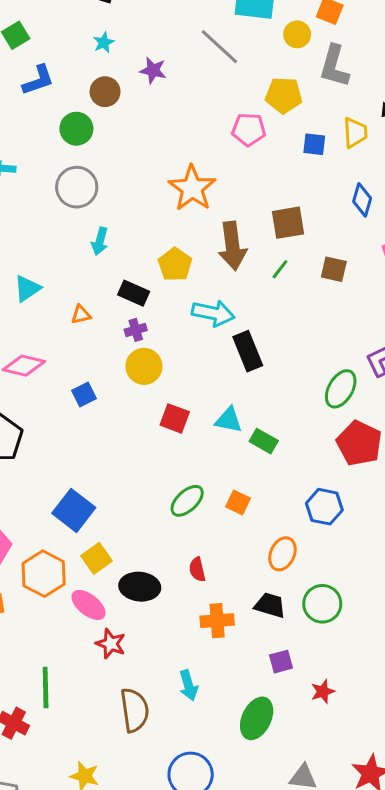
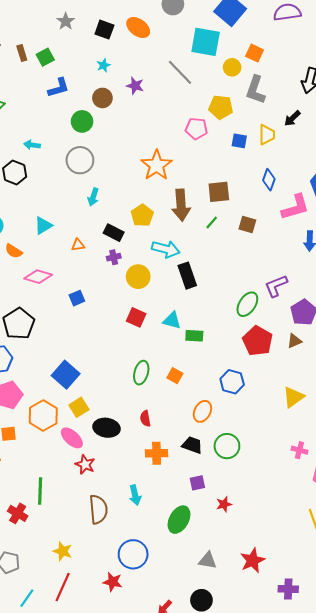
yellow circle: (144, 366) -> (138, 277), moved
green rectangle: (264, 441) -> (194, 336), turned -30
green ellipse: (187, 501) -> (141, 373), turned -35

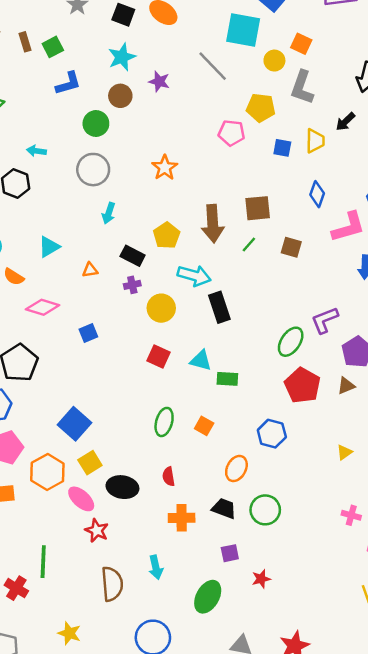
cyan star: (103, 65) -> (122, 57), size x1.6
orange star: (157, 165) -> (165, 168), moved, size x0.7
yellow triangle: (293, 397) -> (344, 452), size x0.6

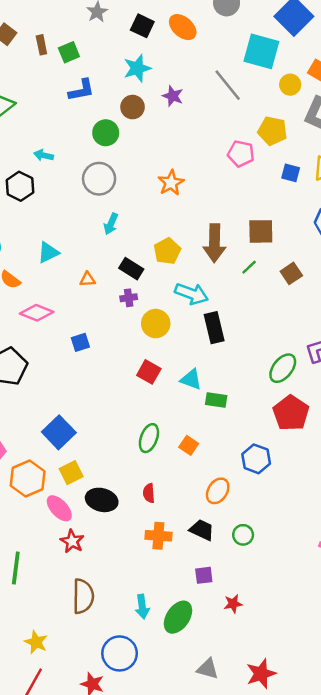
brown square: (291, 247) -> (291, 273), turned 35
green circle: (265, 510) -> (243, 535), size x0.7
cyan arrow: (156, 567) -> (142, 607), moved

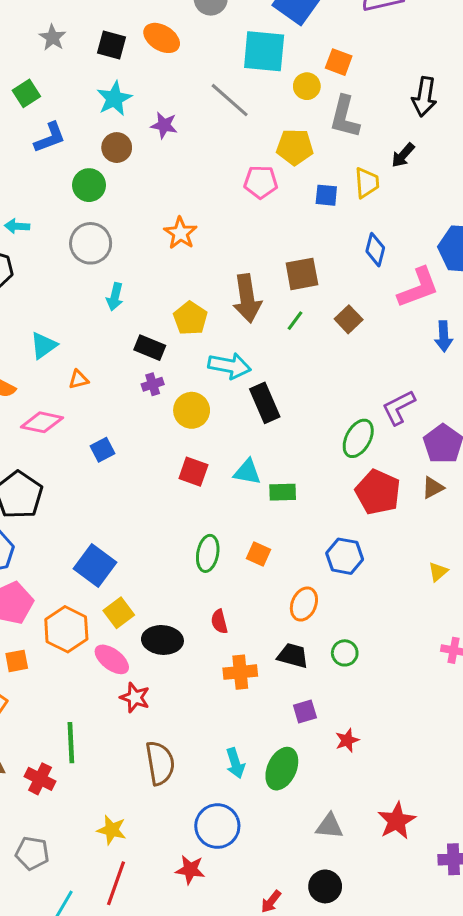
orange triangle: (87, 279) -> (79, 379), moved

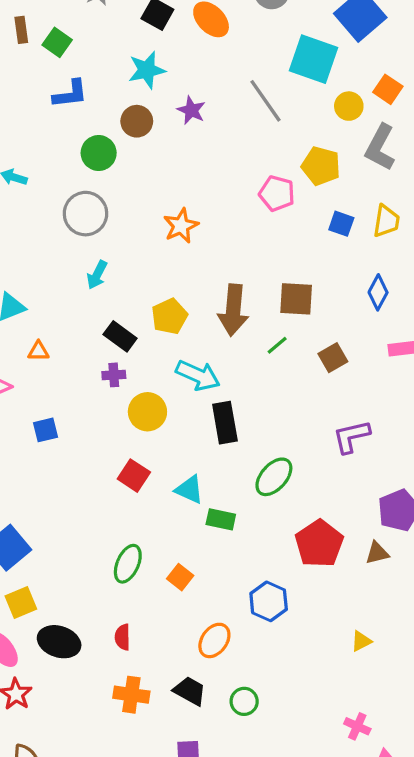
green square: (26, 93) -> (57, 42), turned -36
purple L-shape: (399, 407) -> (351, 437), moved
green ellipse: (358, 438) -> (274, 477), moved

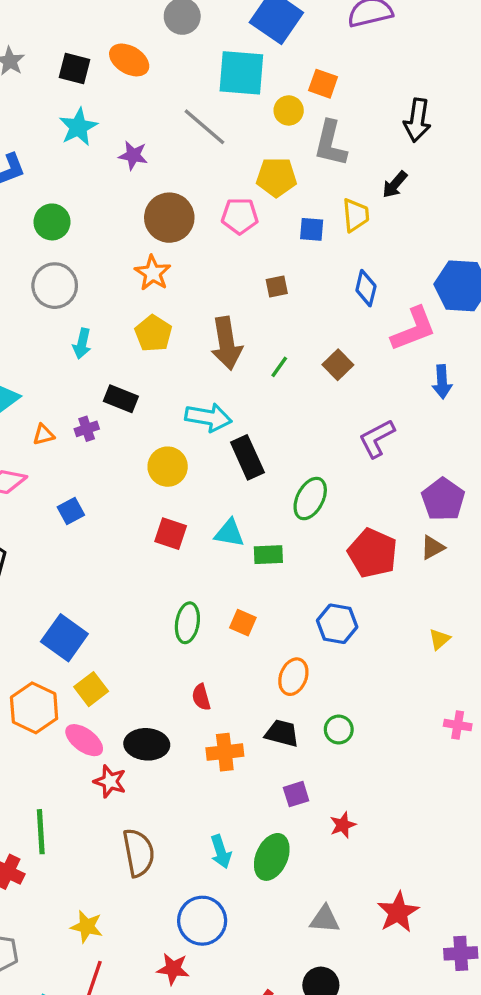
brown circle: (137, 121) -> (169, 218), moved, size x1.5
brown square: (296, 299) -> (277, 286), moved, size x0.6
yellow pentagon: (170, 316) -> (153, 333), moved
purple cross: (114, 375) -> (87, 429), moved
black ellipse: (59, 642) -> (147, 744), moved

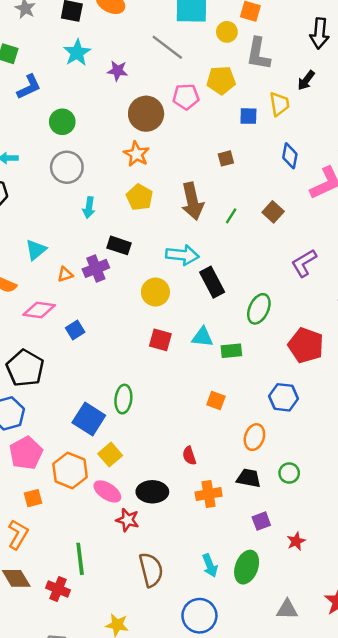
pink pentagon: (240, 216) -> (186, 97), moved
purple cross: (87, 429) -> (96, 268), size x1.5
blue square: (71, 511) -> (75, 330), moved
green ellipse: (187, 623) -> (123, 399), moved

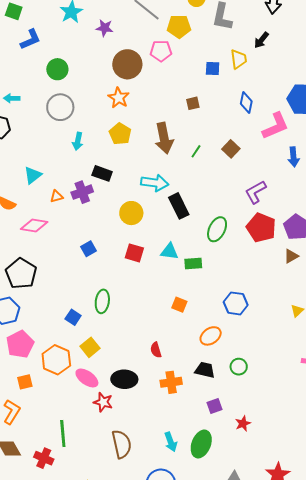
yellow pentagon: (221, 80) -> (179, 26), moved
blue square: (75, 330) -> (88, 249), moved
red pentagon: (306, 345) -> (261, 228), moved
blue square: (89, 419) -> (73, 317), size x0.6
orange ellipse: (254, 437) -> (211, 336), turned 35

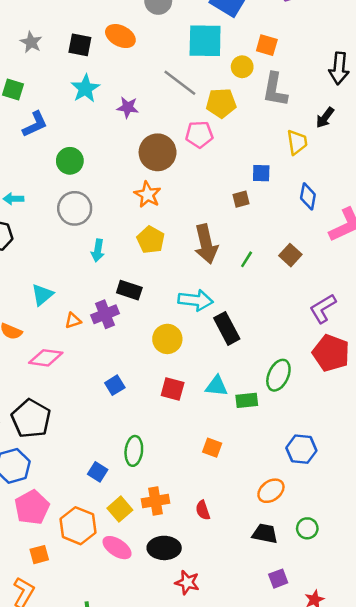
blue square: (213, 69) -> (261, 173), moved
green ellipse: (217, 229) -> (278, 375), moved
orange square: (179, 305) -> (212, 448), moved
orange cross: (171, 382) -> (156, 501), moved
red star: (103, 402) -> (187, 582), moved

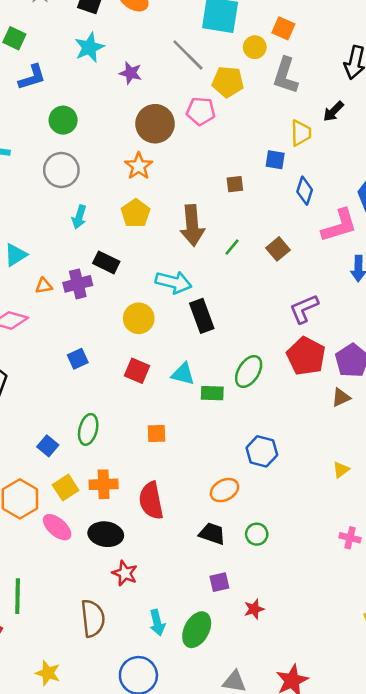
blue square: (261, 173) -> (275, 160), moved
orange square: (212, 448) -> (156, 434), moved, turned -30
red semicircle: (203, 510) -> (151, 501), size x1.8

